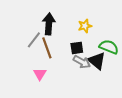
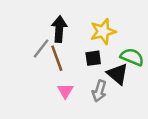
yellow star: (85, 26) -> (103, 31), size x1.5
gray arrow: (82, 62) -> (99, 91), moved, turned 78
pink triangle: (40, 74) -> (65, 91), moved

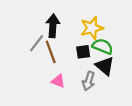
green semicircle: (132, 57) -> (103, 46), moved
pink triangle: (65, 91) -> (58, 81), turned -40

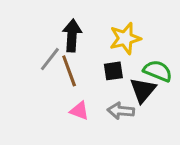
green semicircle: (103, 46) -> (158, 71), moved
black triangle: (105, 66) -> (143, 90), turned 30
gray arrow: (89, 81) -> (121, 111), turned 78

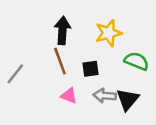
gray line: (50, 59) -> (15, 74), moved
black square: (113, 71) -> (91, 69), moved
black triangle: (143, 90) -> (128, 99), moved

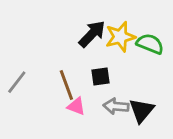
black arrow: (62, 30) -> (92, 34), moved, turned 40
brown line: (60, 61) -> (66, 85), moved
green semicircle: (137, 61) -> (150, 44), moved

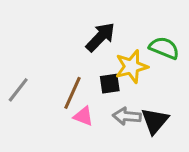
yellow star: (120, 37) -> (131, 67), moved
brown line: (66, 85) -> (73, 93), turned 44

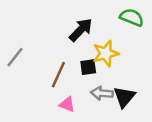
green semicircle: (164, 48) -> (132, 17), moved
gray line: (18, 90) -> (15, 57), moved
pink triangle: (83, 116) -> (67, 104), moved

